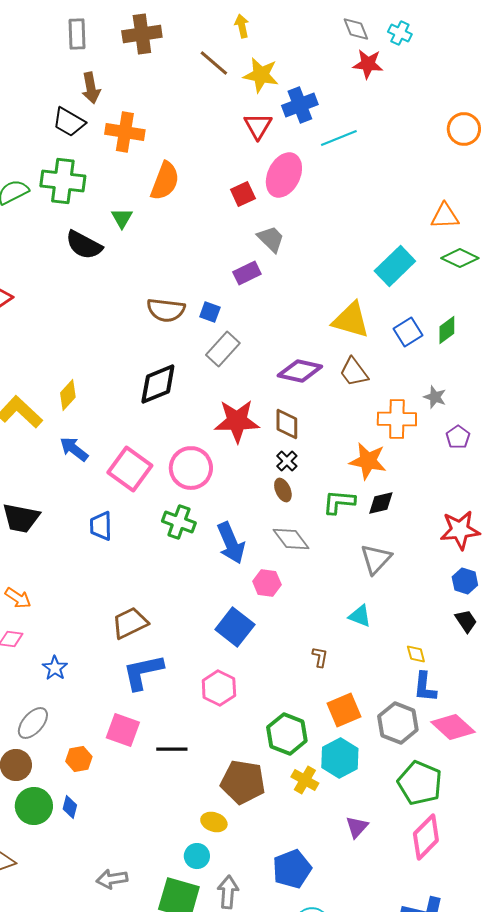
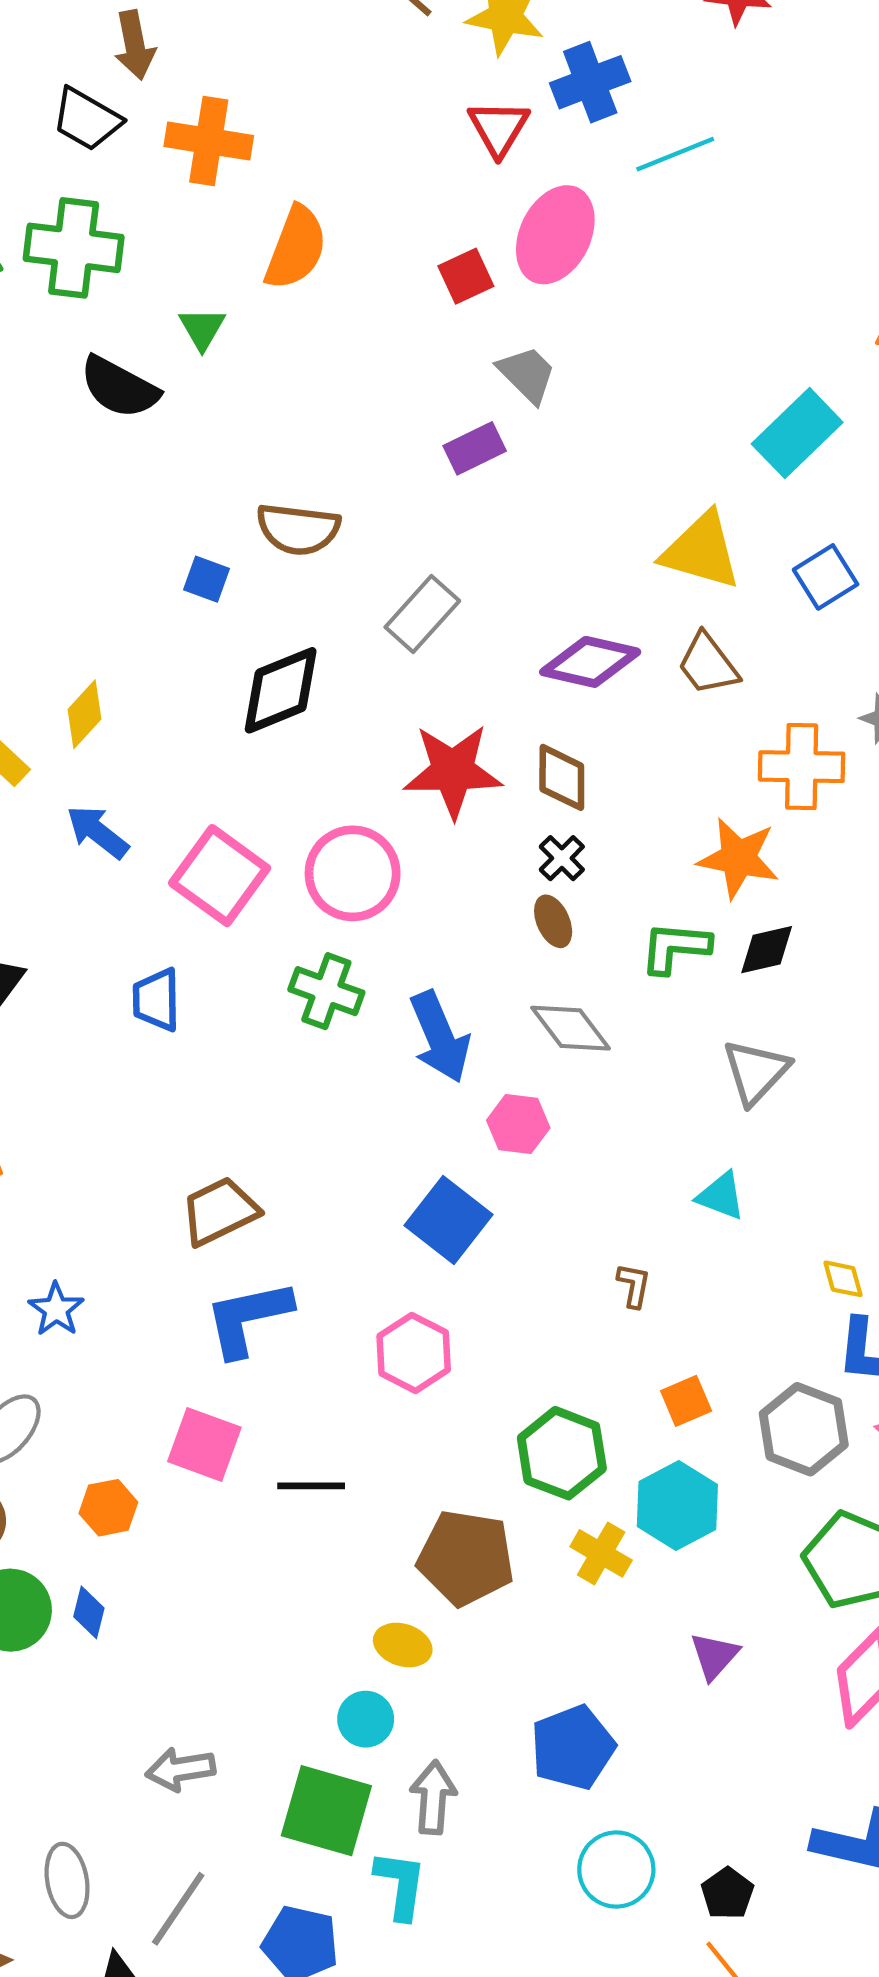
blue square: (210, 312) -> (207, 579), moved
orange square: (344, 710) -> (686, 1401), size x0.7

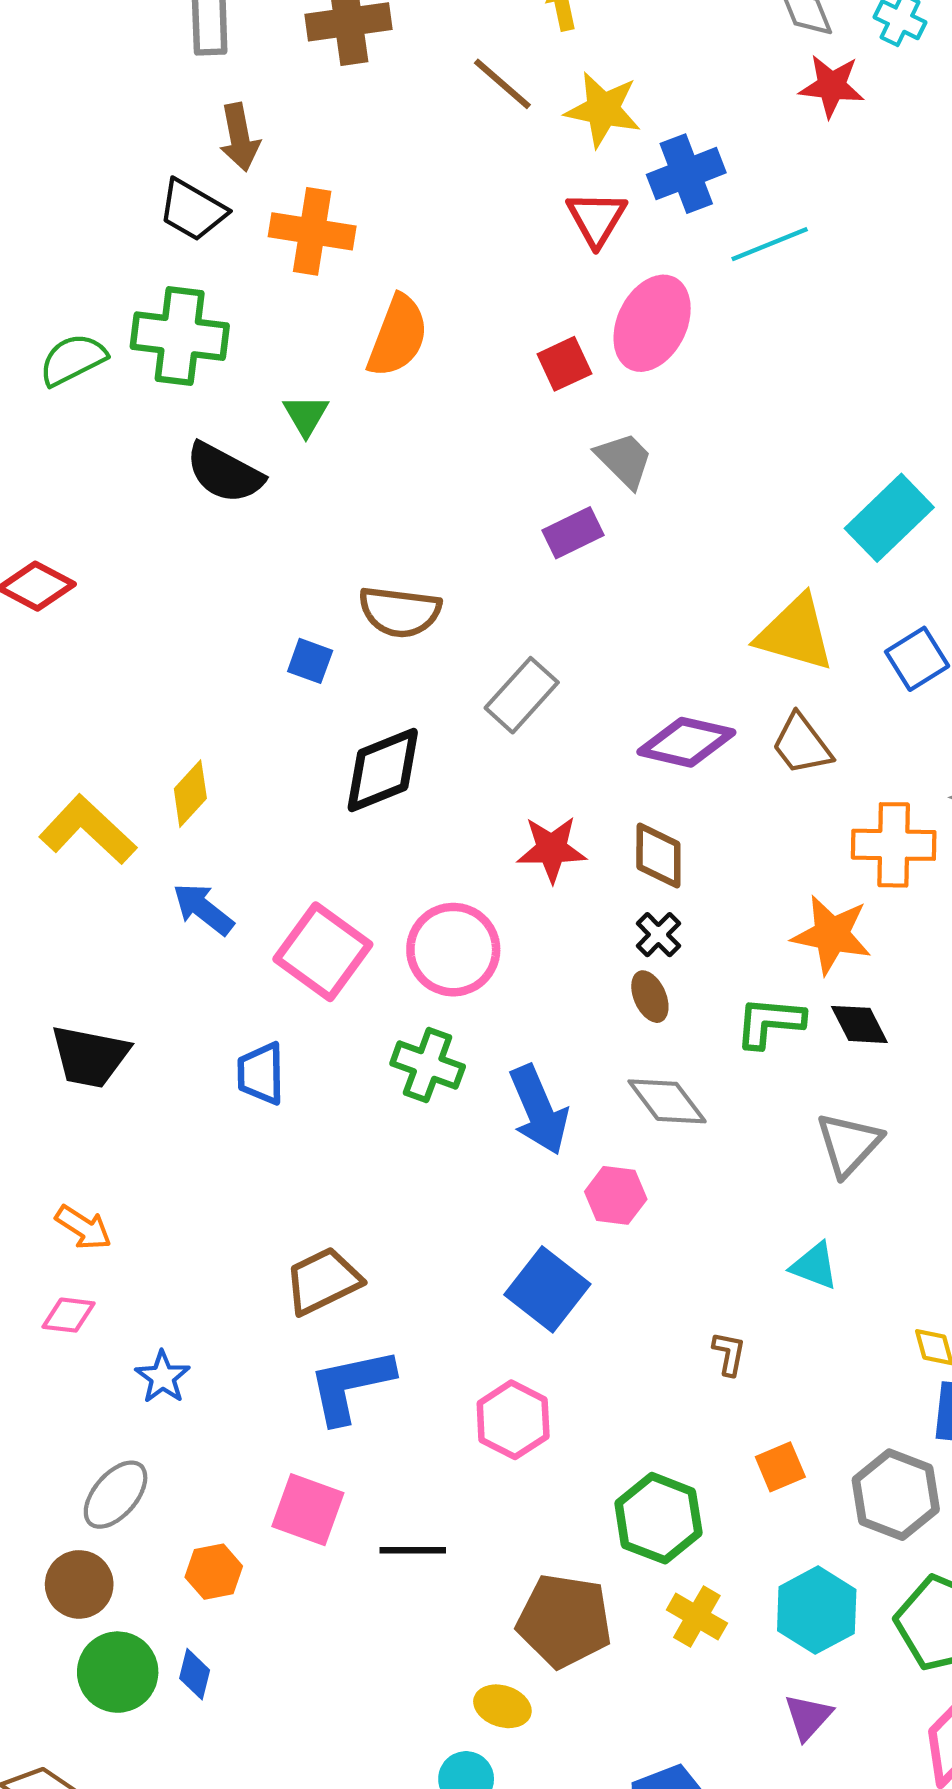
red star: (453, 771) -> (552, 849), size x0.7
black diamond: (767, 950) -> (859, 1024), turned 76
cyan hexagon: (677, 1506) -> (817, 1610), moved

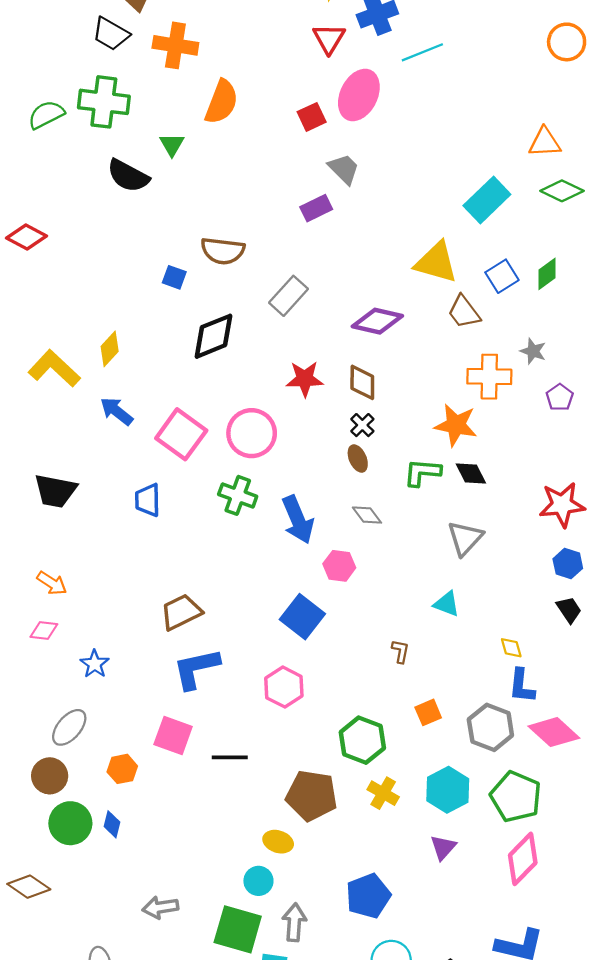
brown trapezoid: (802, 744) -> (464, 312), moved
gray diamond: (667, 1101) -> (367, 515), size x0.7

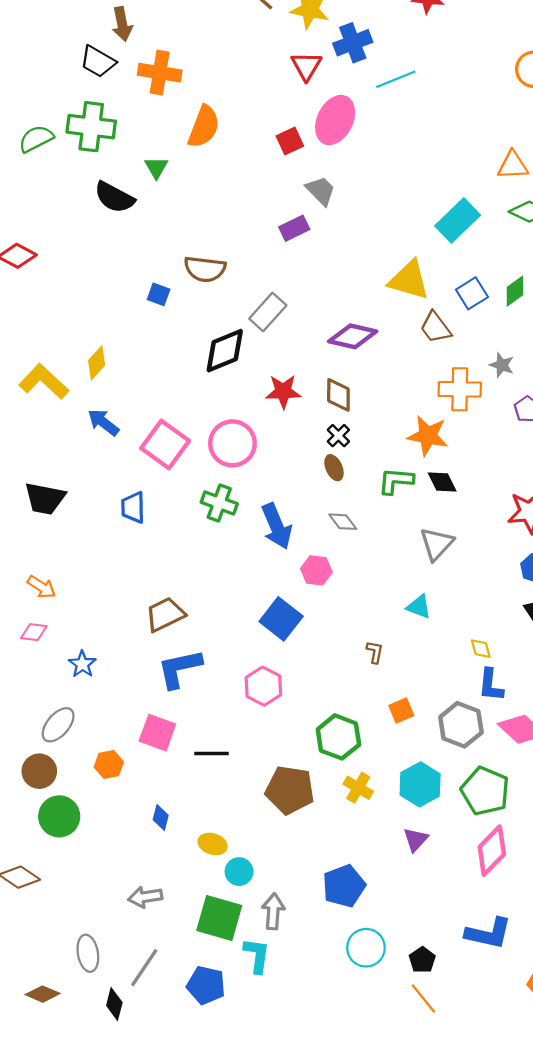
black diamond: (213, 336) -> (225, 351), moved
blue diamond: (112, 824) -> (161, 818), moved
yellow ellipse: (278, 842) -> (213, 844), moved

